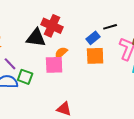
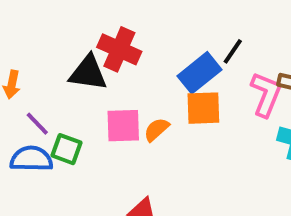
black line: (110, 27) -> (233, 51), turned -40
blue rectangle: (93, 38) -> (200, 73), size x1.5
orange semicircle: (61, 53) -> (156, 130), moved

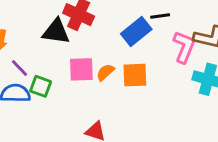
black line: (233, 51) -> (160, 16), turned 48
orange square: (203, 108) -> (135, 75), moved

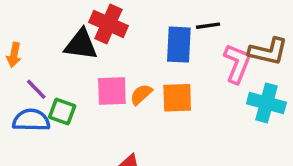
blue rectangle: (136, 31) -> (179, 45), turned -48

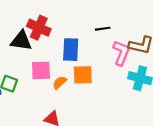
blue rectangle: (179, 45) -> (71, 50), moved
orange semicircle: (141, 94) -> (60, 83), moved

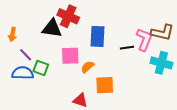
black line: (103, 29) -> (127, 48), moved
orange square: (83, 75) -> (105, 85), moved

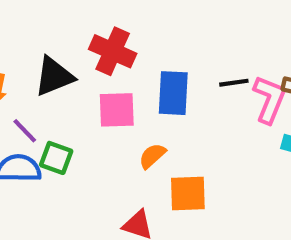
black triangle: (52, 28) -> (54, 76), moved, turned -30
black line: (127, 48) -> (234, 83), moved
pink square: (70, 56) -> (117, 110), moved

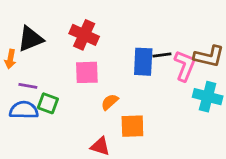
black triangle: (54, 76) -> (30, 39), moved
blue rectangle: (173, 93) -> (143, 62), moved
purple line: (25, 131) -> (28, 86), turned -36

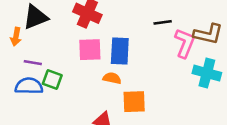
black line: (162, 55) -> (163, 22), moved
blue rectangle: (143, 62) -> (120, 51), moved
orange semicircle: (110, 102) -> (112, 78), turned 54

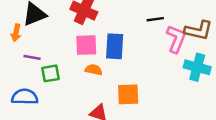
orange semicircle: (112, 78) -> (94, 70), moved
green square: (52, 80) -> (51, 73), turned -30
blue semicircle: (29, 86) -> (25, 97), moved

